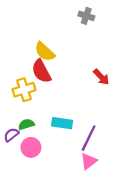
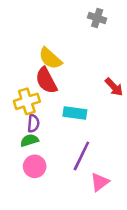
cyan rectangle: (62, 123) -> (75, 113), moved
purple semicircle: (11, 135) -> (33, 123), moved, turned 133
purple line: (89, 138) -> (81, 156), moved

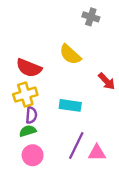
yellow semicircle: (50, 58) -> (70, 54), moved
red semicircle: (46, 80) -> (29, 68), moved, turned -40
pink triangle: (100, 182) -> (97, 153), moved, turned 36

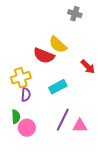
red semicircle: (29, 68) -> (44, 56), moved
cyan rectangle: (70, 105) -> (58, 87), turned -36
green semicircle: (28, 131) -> (16, 117), moved, turned 104

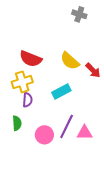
yellow semicircle: (58, 45) -> (70, 61), moved
red semicircle: (44, 56) -> (31, 59), moved
pink circle: (27, 128) -> (44, 135), moved

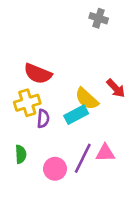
yellow semicircle: (70, 61) -> (87, 99), moved
purple semicircle: (27, 100) -> (43, 119), moved
pink triangle: (85, 133) -> (105, 153), moved

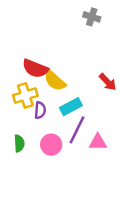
yellow semicircle: (87, 99) -> (55, 81), moved
purple line: (83, 158) -> (77, 130), moved
pink circle: (55, 169) -> (51, 145), moved

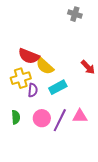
purple line: (77, 130) -> (60, 120), moved

